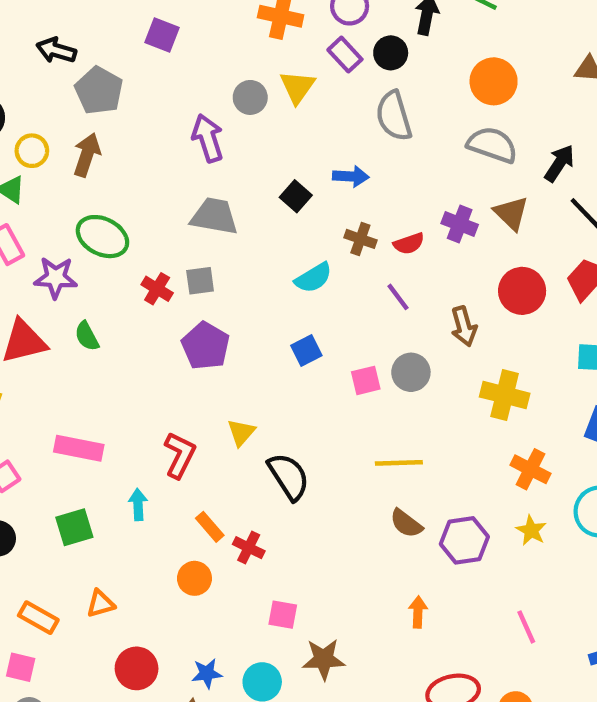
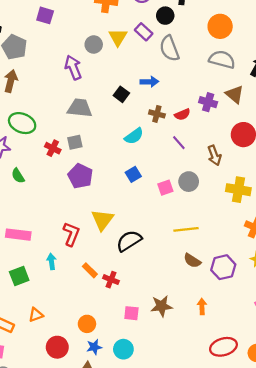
purple rectangle: (345, 55) -> (144, 32), moved
yellow triangle: (241, 432) -> (102, 220), size x1.5
black semicircle: (289, 477) -> (129, 241), turned -85
orange circle: (194, 578) -> (87, 324), moved
brown star: (324, 659) -> (161, 306), moved

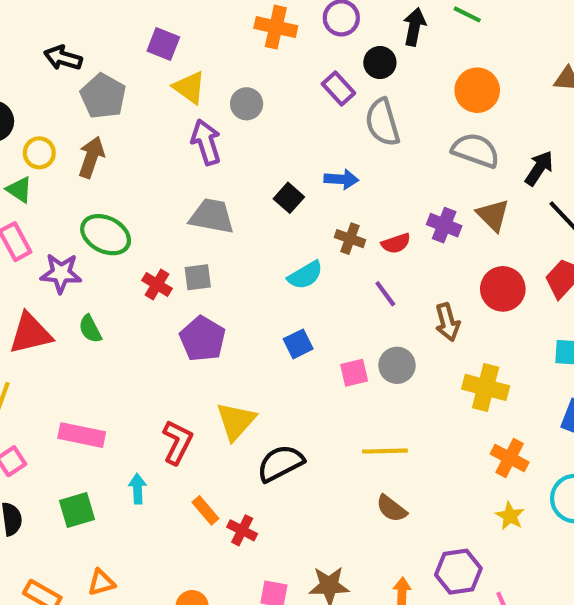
yellow triangle: (118, 37) -> (189, 88), moved, turned -30
purple hexagon: (223, 267) -> (458, 572), moved

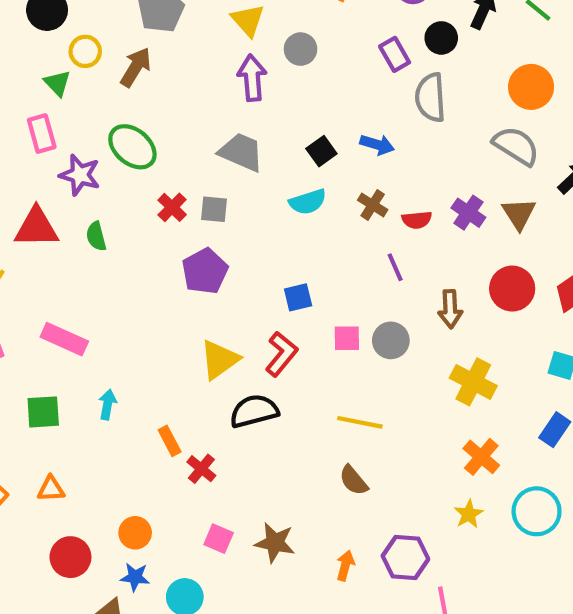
cyan semicircle: (305, 275) -> (308, 202), moved
red L-shape: (177, 442) -> (281, 354), moved

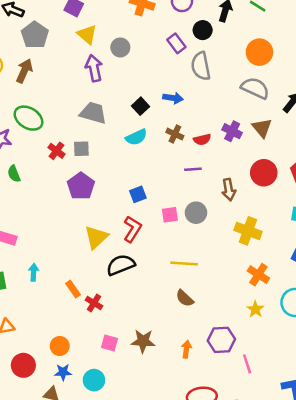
purple line: (395, 267) -> (193, 169), turned -63

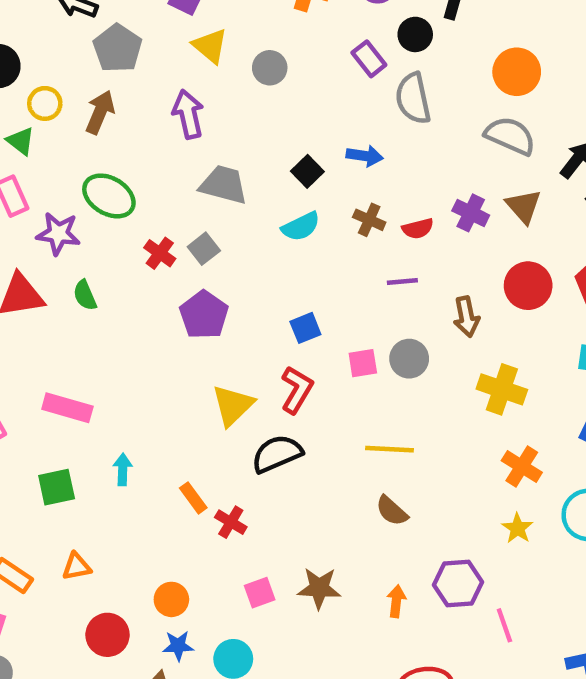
purple arrow: (94, 68) -> (188, 114), moved
gray square: (81, 149) -> (204, 249), turned -35
pink square: (109, 343) -> (260, 593), turned -35

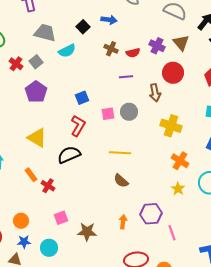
cyan semicircle: (301, 227) -> (67, 51), moved
red circle: (528, 286) -> (173, 73), moved
yellow triangle: (233, 405) -> (37, 138), moved, turned -45
brown star: (319, 588) -> (87, 232), moved

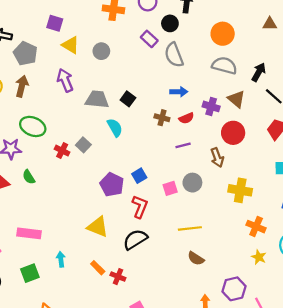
blue arrow: (109, 20) -> (179, 92), moved
gray trapezoid: (45, 33) -> (97, 99), moved
cyan semicircle: (67, 51) -> (115, 128), turned -84
purple pentagon: (36, 92) -> (112, 185), moved

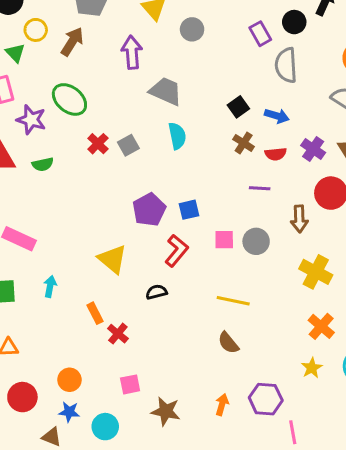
black square: (128, 99) -> (238, 107), moved
green semicircle: (29, 177) -> (43, 164), turned -88
black semicircle: (135, 239) -> (156, 292), size x0.6

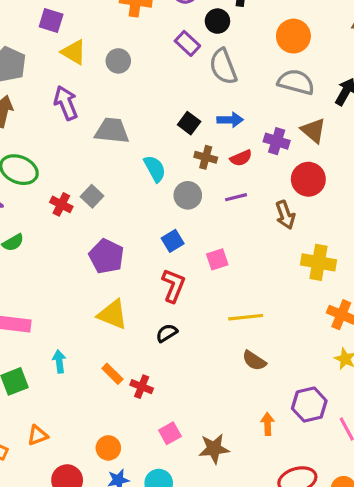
cyan semicircle: (177, 136) -> (155, 169), moved
purple pentagon: (149, 210) -> (106, 256), moved
gray circle: (256, 241) -> (188, 195), moved

